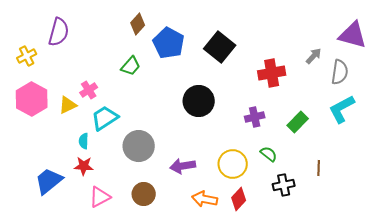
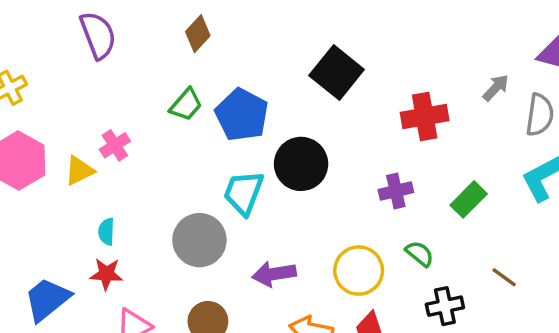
purple semicircle: (59, 32) -> (98, 35), moved, turned -36
blue pentagon: (169, 43) -> (242, 115), moved
cyan trapezoid: (105, 118) -> (243, 193), moved, turned -36
brown line: (319, 168) -> (504, 277), turned -56

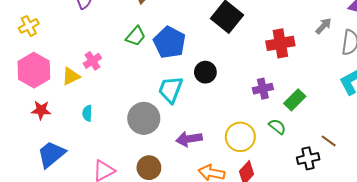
black circle: (301, 164) -> (205, 72), size x0.7
green rectangle: (469, 199) -> (295, 100), moved
red star: (106, 274) -> (41, 110), moved
black cross: (445, 306) -> (308, 158), moved

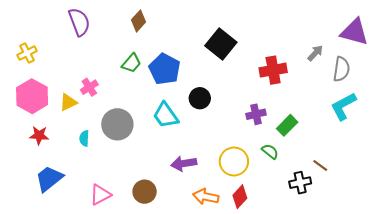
cyan trapezoid: (170, 90) -> (166, 115), turned -56
gray circle: (144, 118) -> (117, 124), moved

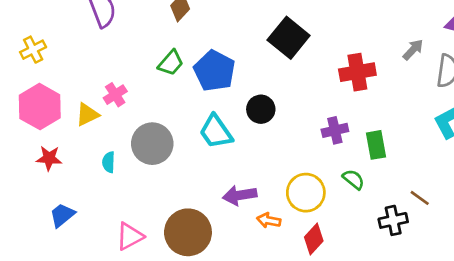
green rectangle: (287, 125) -> (376, 145), turned -55
blue trapezoid: (49, 179) -> (62, 215), size x0.7
brown circle: (145, 192) -> (188, 232), size x1.5
orange arrow: (206, 197) -> (269, 220), moved, size x0.7

